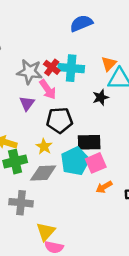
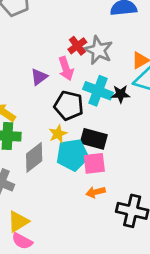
cyan cross: (71, 68) -> (98, 91), moved
gray star: (30, 72) -> (98, 50), moved
yellow star: (44, 146) -> (58, 134), moved
gray diamond: (43, 173) -> (34, 157), turned -52

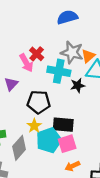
gray star: (98, 50) -> (72, 52), moved
pink arrow: (66, 69) -> (26, 63), moved
cyan cross: (98, 91) -> (59, 71), moved

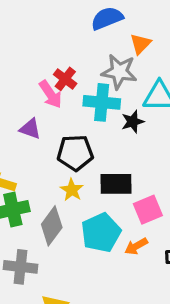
orange triangle: (88, 56) -> (140, 44), moved
purple triangle: (11, 84) -> (30, 129), turned -48
cyan pentagon: (49, 140) -> (101, 233), moved
pink square: (67, 144) -> (148, 210), moved

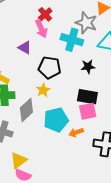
red cross: (65, 79) -> (45, 14), moved
black star: (133, 122) -> (88, 67), moved
black rectangle: (116, 184) -> (87, 97), moved

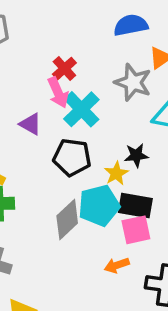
cyan cross: (72, 40) -> (81, 109), moved, turned 30
yellow star: (43, 90) -> (116, 173), moved
gray diamond: (26, 110) -> (67, 219), moved
cyan pentagon: (56, 120) -> (99, 205), moved

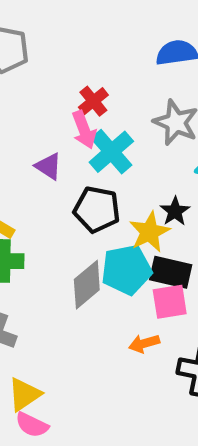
black star: (136, 155) -> (175, 211), turned -30
yellow star: (116, 173) -> (149, 232), size x1.4

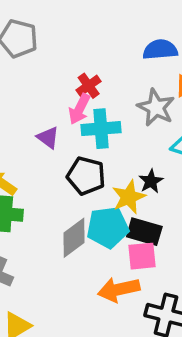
pink arrow: (84, 130) -> (79, 109), turned 44
cyan cross: (111, 152) -> (101, 129), turned 33
orange arrow: (144, 344) -> (119, 289), size x1.6

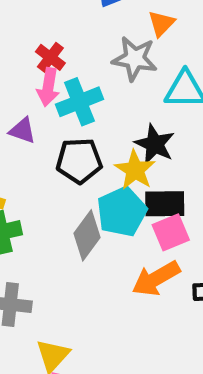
black star: (151, 181) -> (155, 144), size x1.4

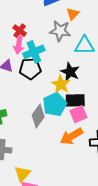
black pentagon: (79, 161) -> (30, 69), moved

